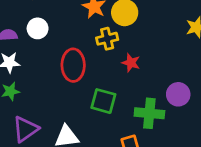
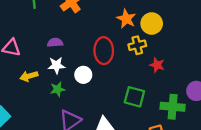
white circle: (38, 28) -> (83, 75), moved
red ellipse: (73, 65) -> (104, 51), moved

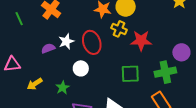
yellow cross: (137, 45) -> (119, 29), turned -35
white star: (56, 65) -> (66, 41), moved
red star: (157, 65) -> (141, 41), size x1.5

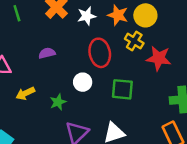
white star: (66, 41) -> (87, 16), moved
green square: (130, 74) -> (122, 89), moved

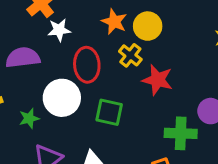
white star: (87, 16) -> (59, 30), moved
purple semicircle: (47, 53) -> (23, 58), size x1.6
white circle: (83, 82) -> (62, 98), size x1.6

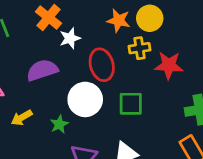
yellow cross: (130, 55) -> (139, 48), turned -35

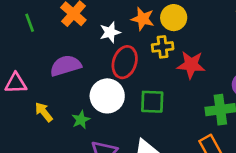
white star: (70, 38) -> (110, 32), moved
red ellipse: (102, 65) -> (125, 62), turned 32
yellow arrow: (22, 118) -> (44, 112), turned 80

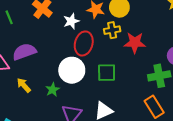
purple semicircle: (66, 66) -> (24, 52), moved

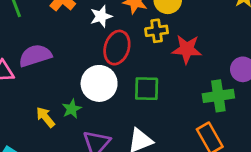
yellow arrow: (24, 85) -> (45, 117), moved

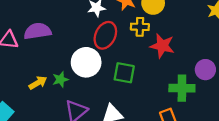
yellow arrow: (45, 117) -> (38, 83), turned 90

